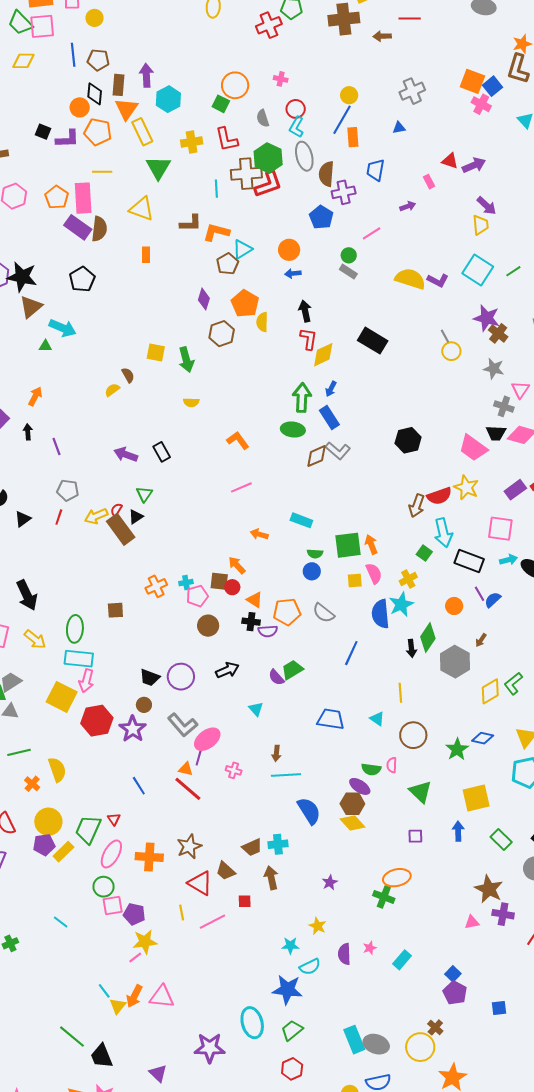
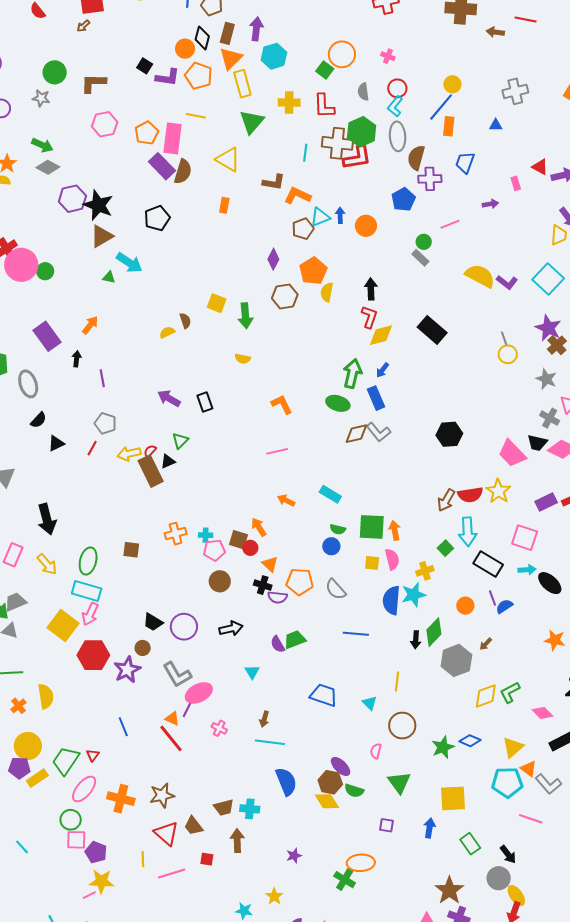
blue arrow: (293, 273) -> (340, 215), moved, turned 84
blue line: (351, 653) -> (356, 634), turned 60
green semicircle: (371, 769) -> (354, 791), moved

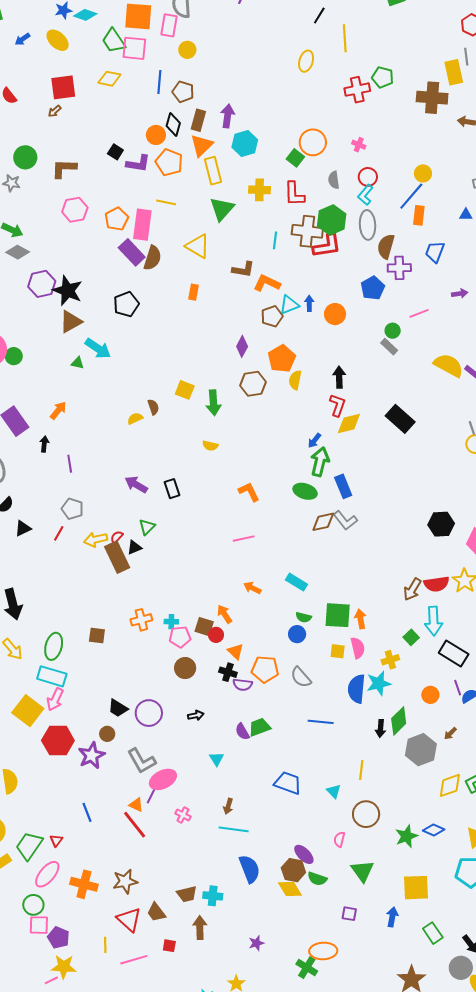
blue arrow: (382, 370) -> (314, 441), moved
black hexagon: (449, 434) -> (441, 524), moved
black arrow: (231, 629) -> (196, 715), size x0.7

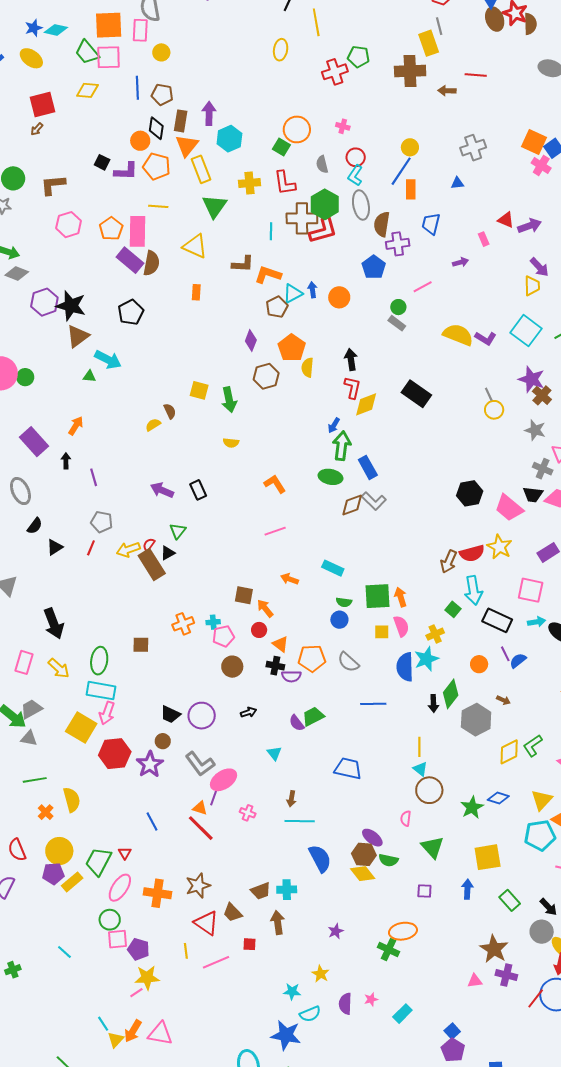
brown square: (204, 627) -> (244, 595), moved
brown arrow: (450, 733) -> (503, 700), turned -104
cyan triangle: (334, 791) -> (420, 769), moved

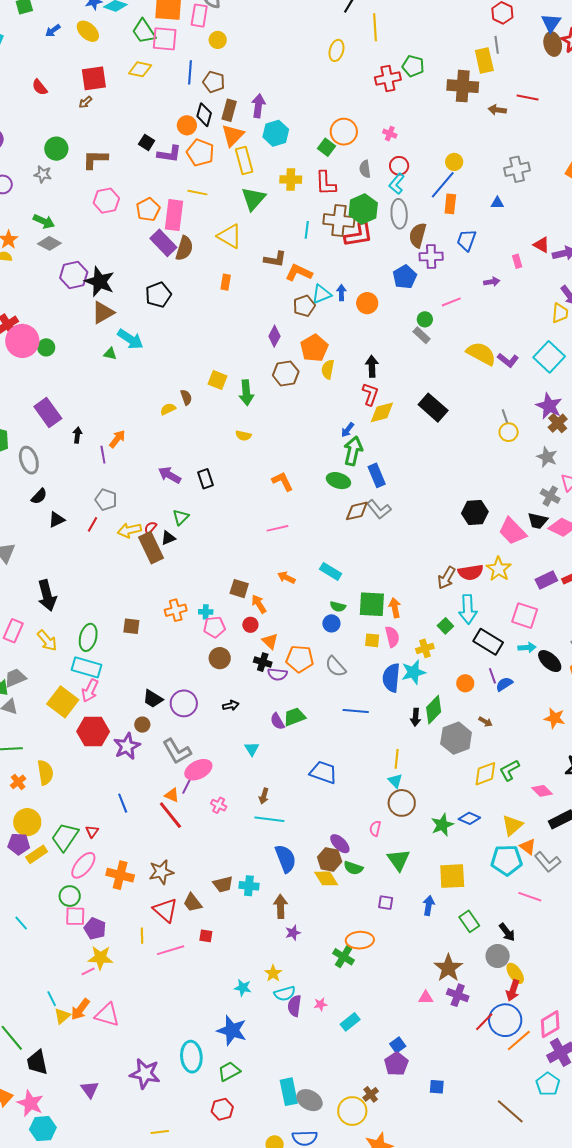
orange arrow: (76, 426) -> (117, 439), moved
brown arrow: (278, 922) -> (281, 906), moved
cyan semicircle: (310, 1014) -> (285, 994), moved

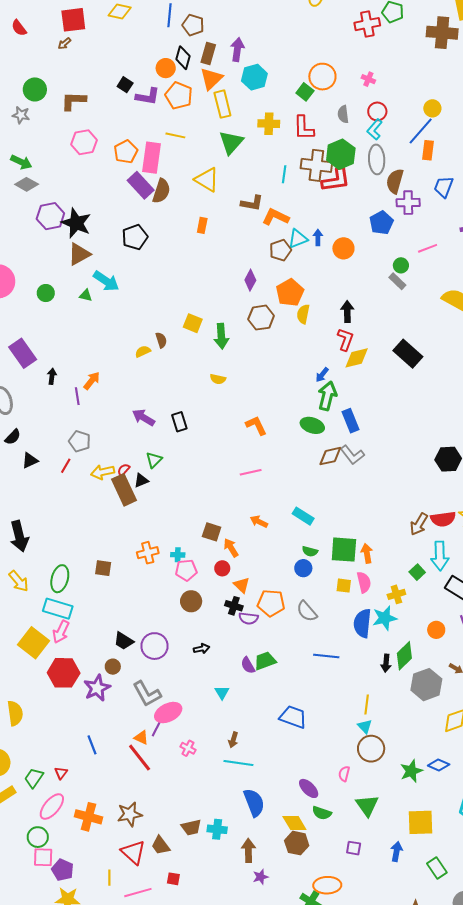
green circle: (46, 347) -> (46, 293), moved
green trapezoid: (65, 837) -> (34, 778), size x0.7
brown hexagon: (330, 859) -> (297, 843), moved

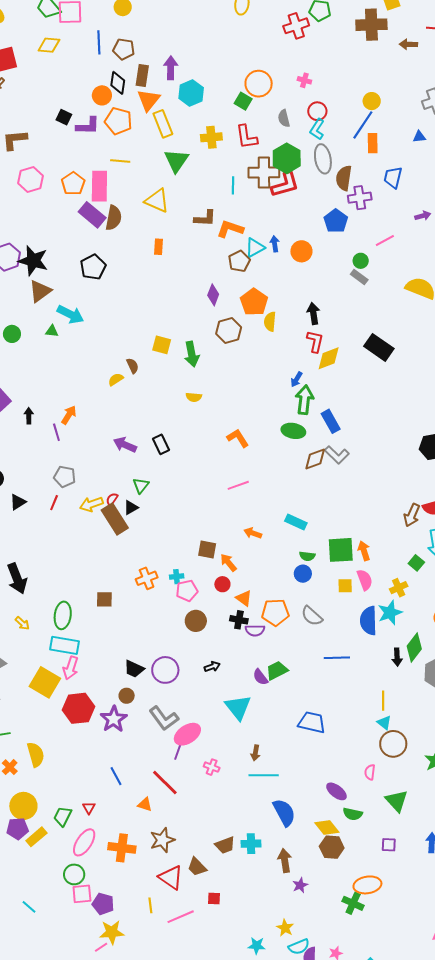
yellow arrow: (19, 581) -> (22, 623), size x0.7
cyan triangle: (222, 692) -> (238, 707), size x1.8
orange triangle: (141, 738) -> (145, 805), moved

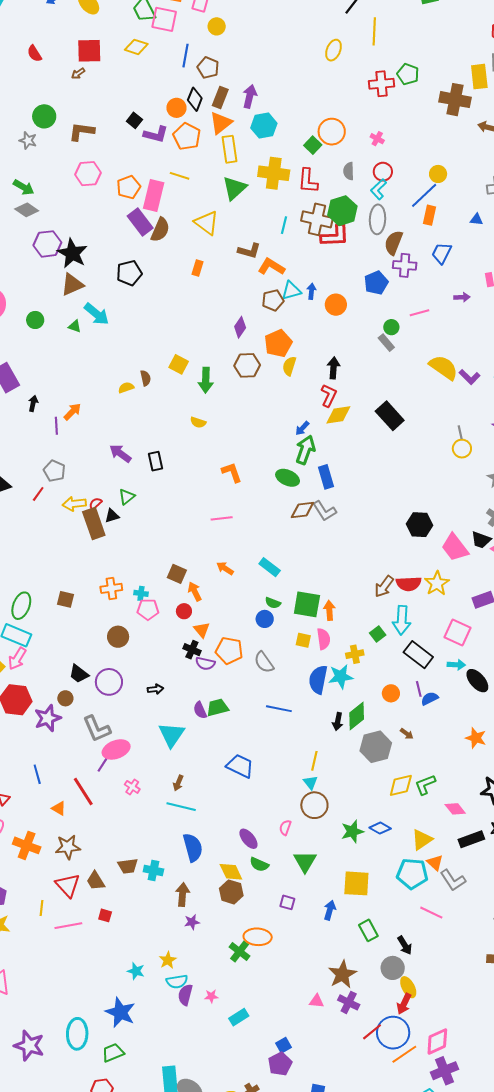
yellow cross: (211, 137) -> (274, 173), size x1.4
brown circle: (196, 621) -> (118, 637), moved

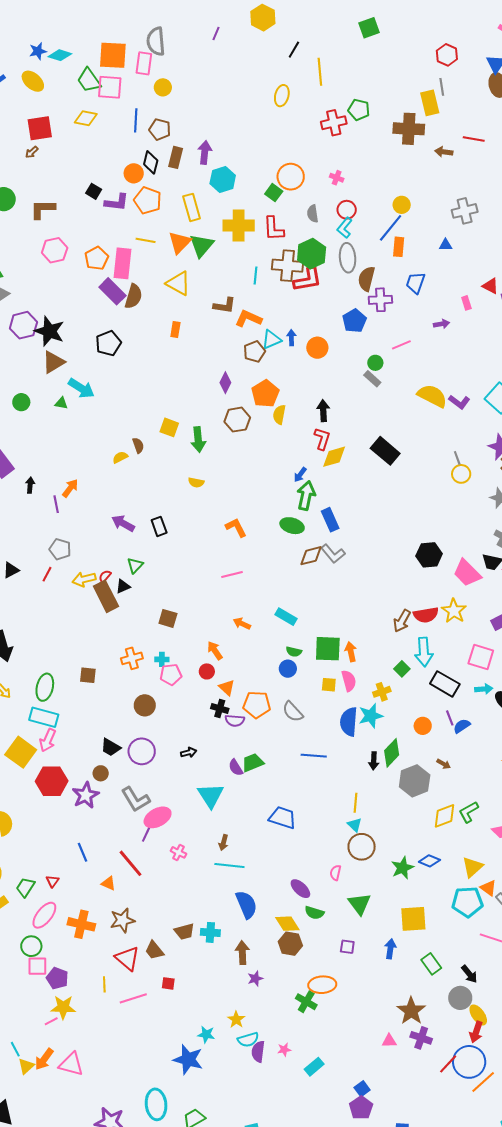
orange triangle: (221, 123) -> (180, 242), moved
brown square: (177, 574) -> (168, 618), moved
blue star: (120, 1012) -> (188, 1059), moved

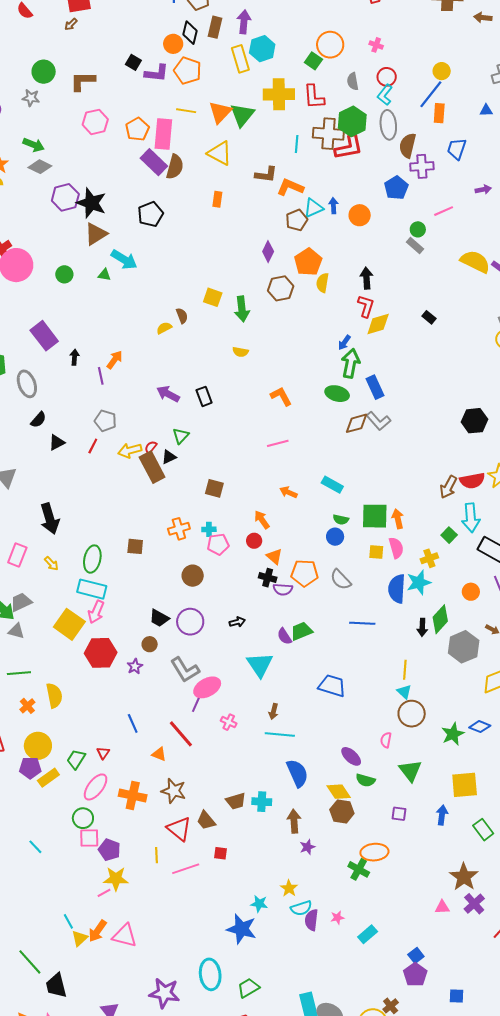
yellow rectangle: (192, 207) -> (240, 59), moved
black rectangle: (385, 451) -> (429, 317), size x0.5
purple star: (86, 795) -> (135, 666), size x0.6
brown star: (122, 920) -> (174, 791), turned 30
purple cross: (421, 1038) -> (474, 904), turned 30

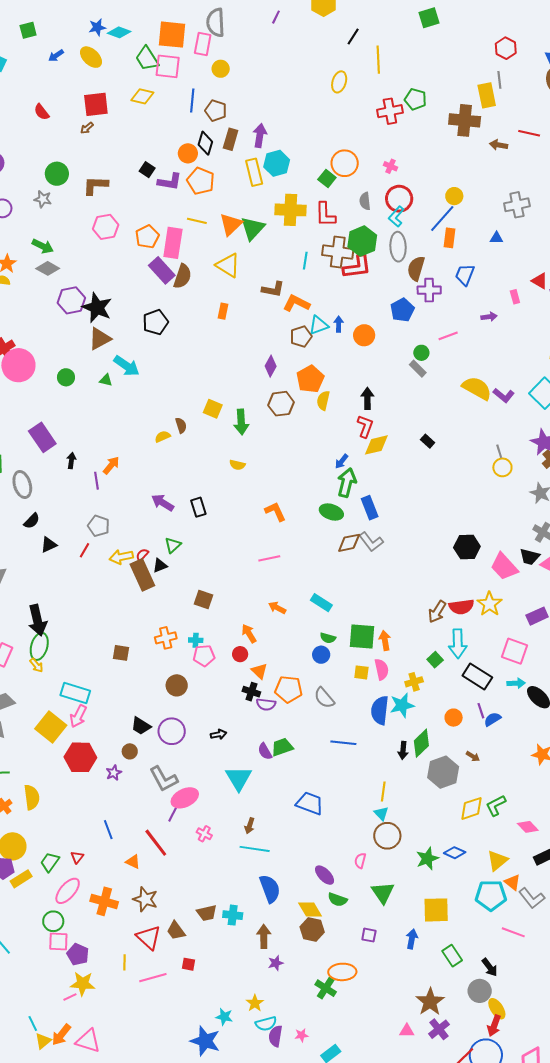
red circle: (387, 77) -> (399, 199), size x1.4
green ellipse: (92, 559) -> (39, 646), moved

